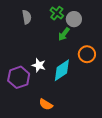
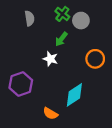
green arrow: (64, 34) -> (61, 39), moved
white star: (39, 65) -> (50, 59), moved
cyan diamond: (62, 70) -> (74, 95), moved

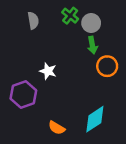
green arrow: (61, 39) -> (92, 45), moved, turned -48
white star: (50, 59) -> (48, 71), moved
cyan diamond: (74, 95) -> (95, 119), moved

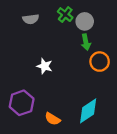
gray semicircle: (33, 21) -> (31, 19), turned 91
purple hexagon: (23, 94) -> (22, 103), moved

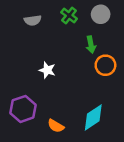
gray circle: (85, 21) -> (101, 14), moved

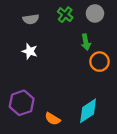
white star: (47, 70) -> (30, 51), moved

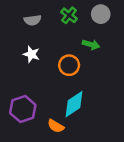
green arrow: (86, 42) -> (91, 45), turned -63
orange circle: (100, 62) -> (69, 65), moved
cyan diamond: (88, 111) -> (74, 104), moved

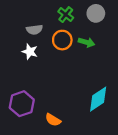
gray semicircle: (33, 20) -> (34, 30), moved
orange circle: (69, 65) -> (62, 40), moved
cyan diamond: (74, 104) -> (98, 99), moved

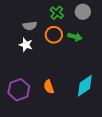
orange semicircle: (53, 120) -> (49, 87), moved, turned 40

